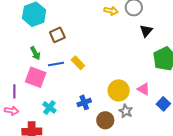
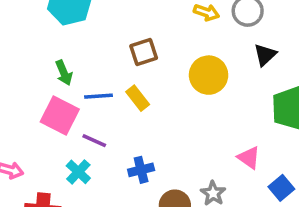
brown square: (57, 35) -> (144, 52), moved
yellow circle: (119, 90) -> (209, 75), moved
purple line: (14, 91) -> (94, 141), moved, turned -72

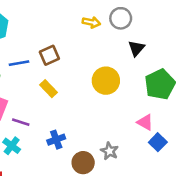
yellow circle: (209, 75) -> (106, 81), moved
blue line: (98, 96) -> (19, 63), moved
pink triangle: (249, 158) -> (145, 122), moved

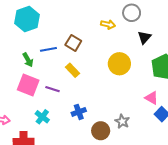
yellow arrow: (91, 22) -> (108, 24), moved
brown square: (49, 55) -> (73, 43), turned -35
purple line: (21, 122) -> (52, 89), moved

